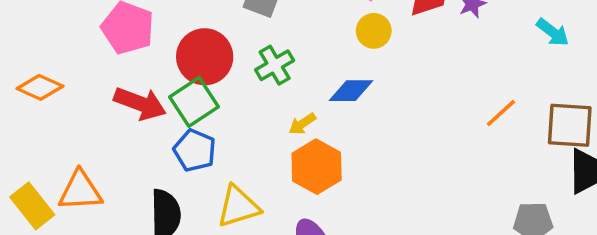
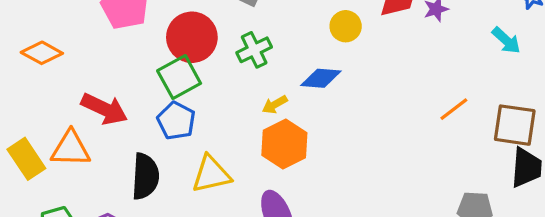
red arrow: (140, 103) -> (104, 109), moved

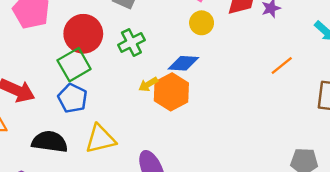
orange line: (454, 109) -> (282, 66), moved
orange hexagon: (284, 144) -> (171, 92), moved
black semicircle: (145, 176) -> (50, 142), turned -84

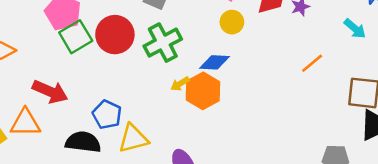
green cross: (131, 42) -> (163, 43), size x1.4
green square: (74, 65) -> (76, 37), moved
blue pentagon: (73, 98) -> (107, 114), moved

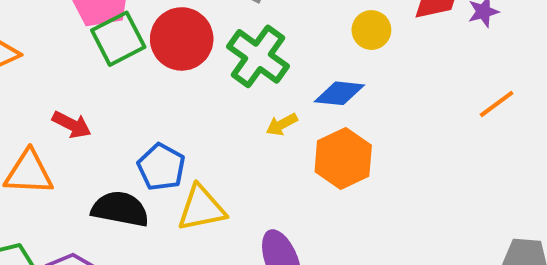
green cross: (163, 43) -> (258, 56), turned -30
orange hexagon: (203, 91) -> (343, 158), moved
red arrow: (50, 92) -> (72, 125), size x0.7

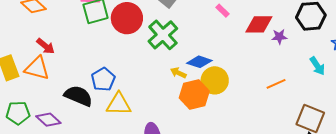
yellow circle: (371, 30) -> (215, 80), moved, size x1.4
yellow arrow: (282, 124) -> (178, 73), moved, turned 42
red arrow: (72, 125) -> (46, 46), moved

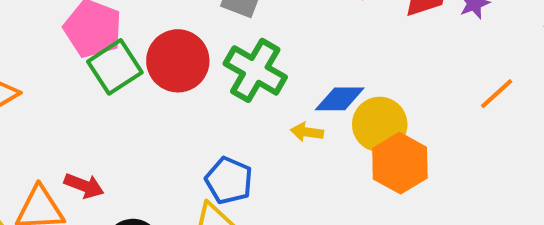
red arrow: (46, 46) -> (84, 186), moved
blue pentagon: (103, 79) -> (229, 180), moved
orange hexagon: (194, 95) -> (400, 163), moved

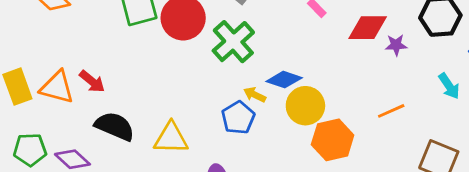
orange hexagon: (400, 163) -> (333, 140), moved
blue pentagon: (229, 180) -> (238, 118), moved

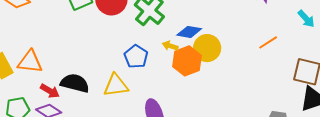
red arrow: (92, 81) -> (50, 91), moved
blue pentagon: (238, 118) -> (136, 57), moved
orange hexagon: (333, 140) -> (187, 61), moved

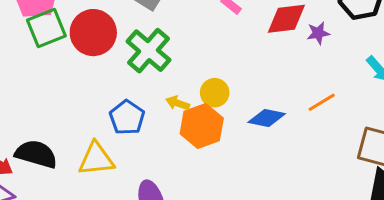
blue diamond: (189, 32) -> (267, 118), moved
yellow circle: (207, 48) -> (215, 93), moved, size x0.7

